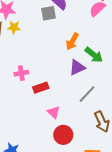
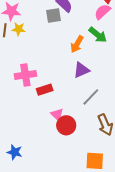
green arrow: (94, 55) -> (98, 35), moved
pink cross: (21, 73) -> (25, 75), size x1.5
red circle: (63, 135) -> (66, 125), moved

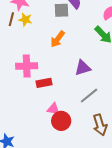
orange arrow: (77, 44) -> (58, 39), moved
pink triangle: (57, 114) -> (53, 109), turned -40

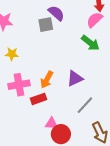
yellow star: (25, 20) -> (12, 54), moved
orange arrow: (58, 39) -> (47, 80), moved

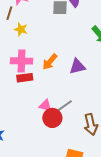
red rectangle: (39, 99) -> (25, 78), moved
gray line: (85, 105) -> (63, 107), moved

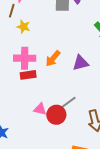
pink triangle: (45, 106) -> (40, 109), moved

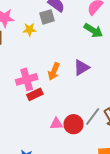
yellow star: (23, 27) -> (30, 30), moved
gray line: (67, 103) -> (93, 116), moved

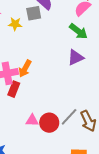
purple triangle: (81, 67) -> (76, 57), moved
orange arrow: (54, 71) -> (25, 69), moved
red rectangle: (35, 94) -> (14, 89), turned -49

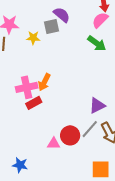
purple triangle: (76, 57) -> (97, 105), moved
red rectangle: (14, 89) -> (34, 103), turned 42
pink triangle: (32, 120) -> (54, 144), moved

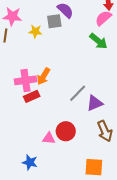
gray line: (90, 129) -> (78, 93), moved
blue star: (20, 165) -> (30, 162), moved

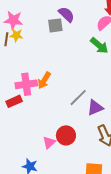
yellow star: (35, 31) -> (16, 35), moved
red rectangle: (32, 96) -> (14, 101), moved
pink triangle: (49, 138) -> (49, 142), turned -48

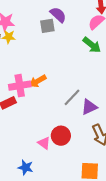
orange arrow: (44, 80) -> (38, 81), turned 30
pink triangle: (49, 142) -> (44, 143), turned -40

